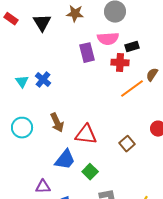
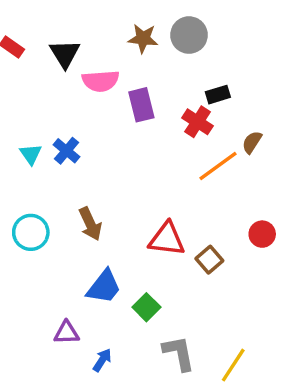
brown star: (75, 14) -> (143, 38), moved
pink semicircle: (108, 39) -> (101, 81), moved
red cross: (120, 63) -> (198, 122), turned 30
red triangle: (86, 135) -> (167, 239), moved

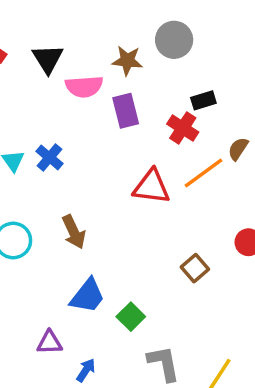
brown star: (143, 38) -> (127, 61), moved
red triangle: (167, 239) -> (152, 187), moved

